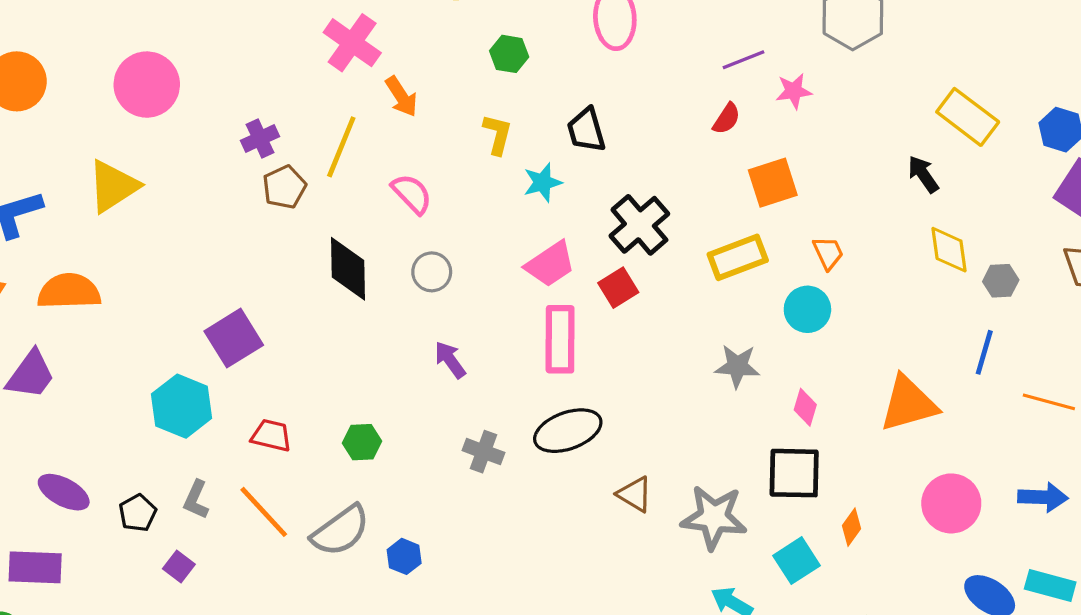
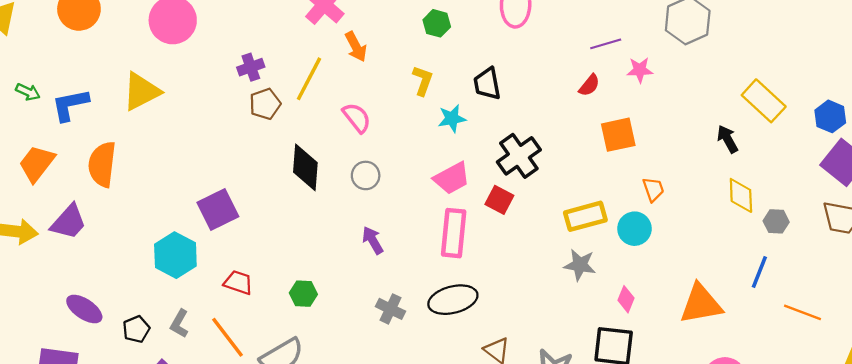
yellow rectangle: (738, 257) -> (585, 216), moved
red square: (618, 288) -> (499, 200), turned -36
orange semicircle: (69, 291) -> (102, 164), turned -87

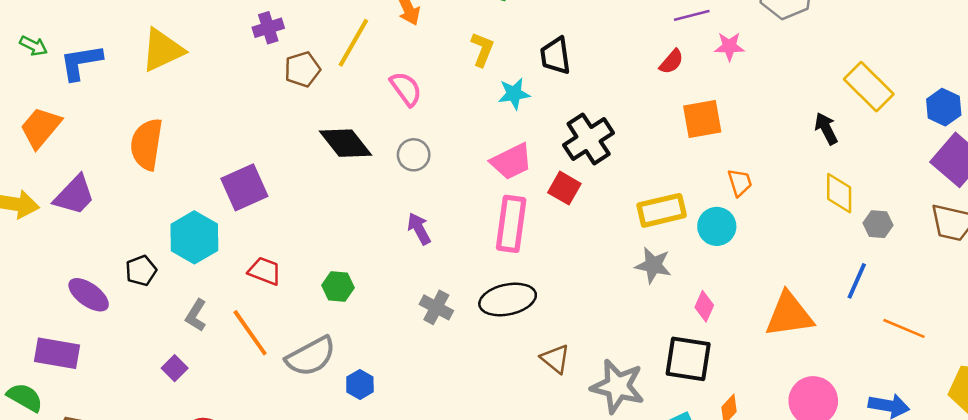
purple cross: (251, 67) -> (268, 28), moved
orange semicircle: (102, 164) -> (147, 144), moved
black diamond: (305, 167) -> (345, 143), turned -45
black pentagon: (136, 329) -> (141, 271), moved

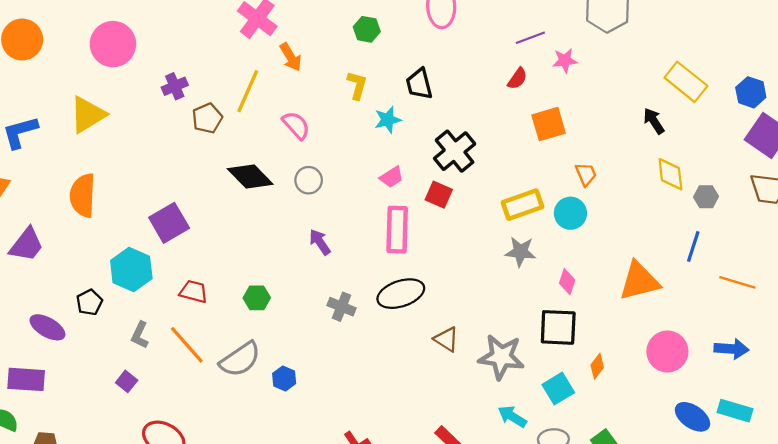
pink trapezoid: (511, 161) -> (392, 177), size x0.7

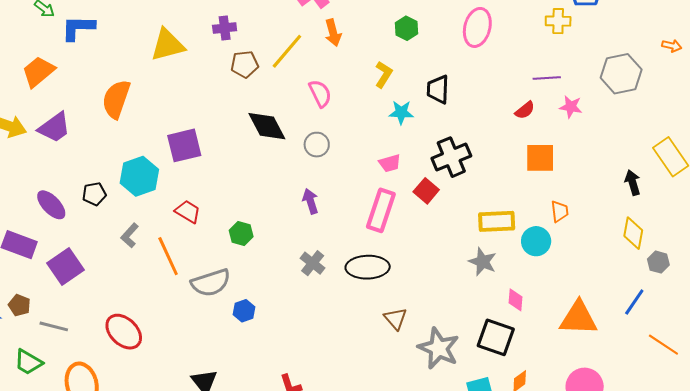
yellow triangle: (88, 115) -> (168, 45), moved
pink diamond: (567, 282) -> (515, 300), turned -30
purple square: (127, 381) -> (65, 267), moved, size x1.8

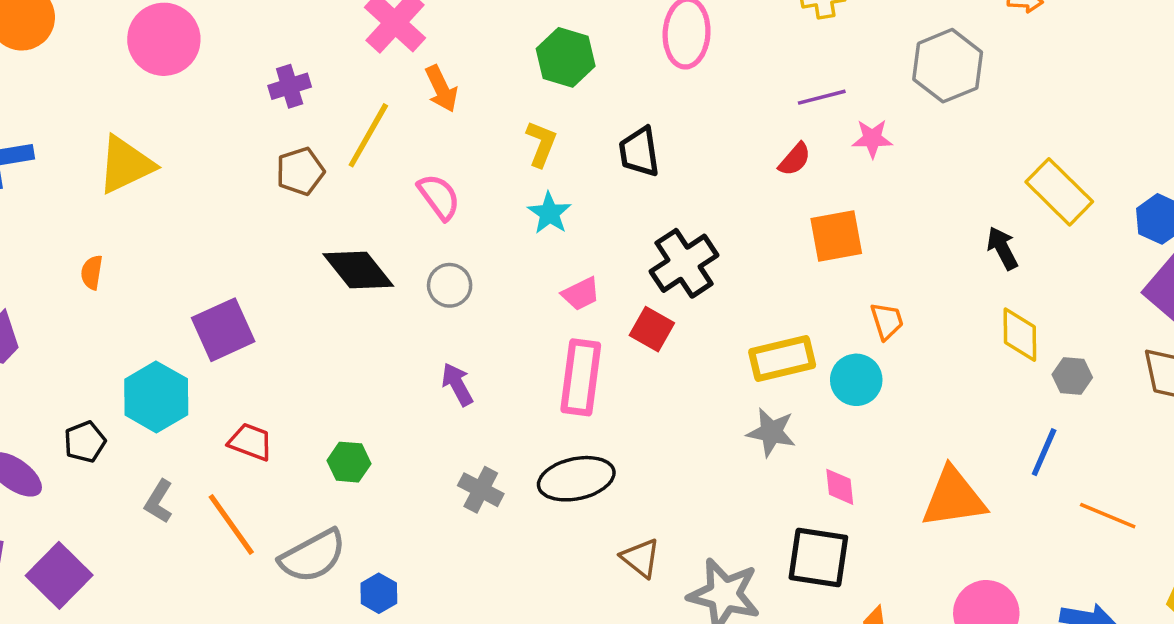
purple cross: (225, 28) -> (290, 86), moved
green hexagon: (406, 28) -> (566, 57), size x1.4
yellow triangle: (168, 45) -> (126, 165), moved
orange semicircle: (116, 99) -> (92, 272), size x0.5
cyan star: (401, 112) -> (549, 213), moved, turned -30

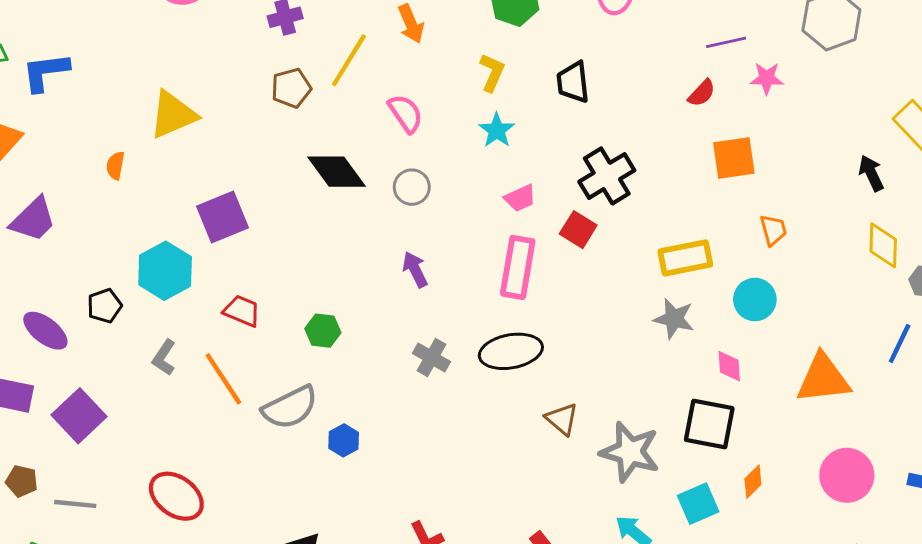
yellow triangle: (126, 165) -> (173, 115), moved
cyan circle: (856, 380) -> (755, 299), moved

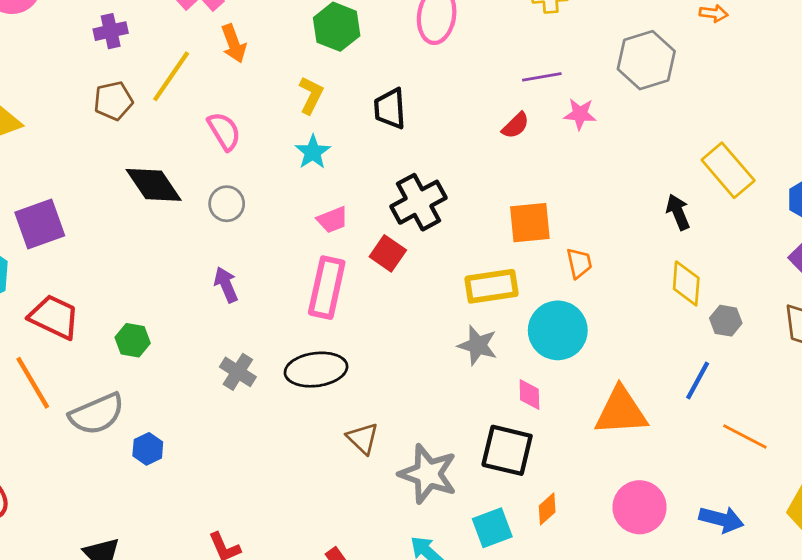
orange square: (734, 158) -> (530, 223), moved
cyan circle: (755, 299) -> (558, 330), size x1.4
red trapezoid: (242, 311) -> (54, 317), size x1.4

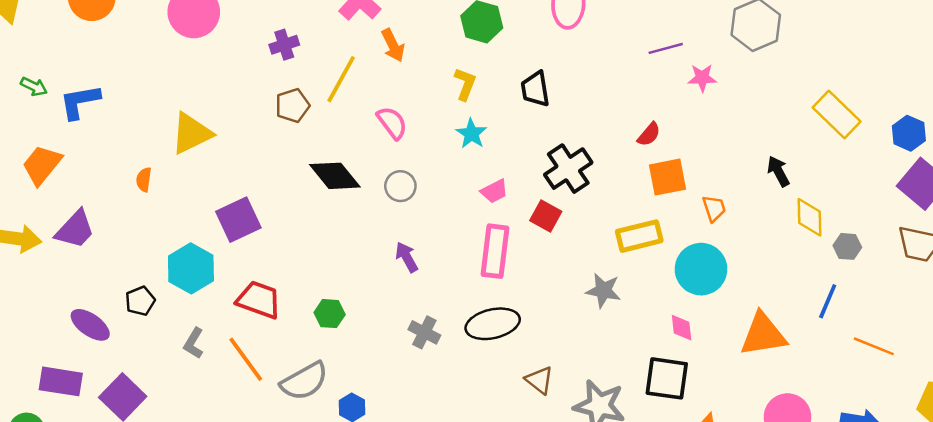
red semicircle: (516, 125) -> (649, 134), moved
black arrow: (678, 212) -> (778, 171), moved
gray star: (478, 345) -> (603, 290), moved

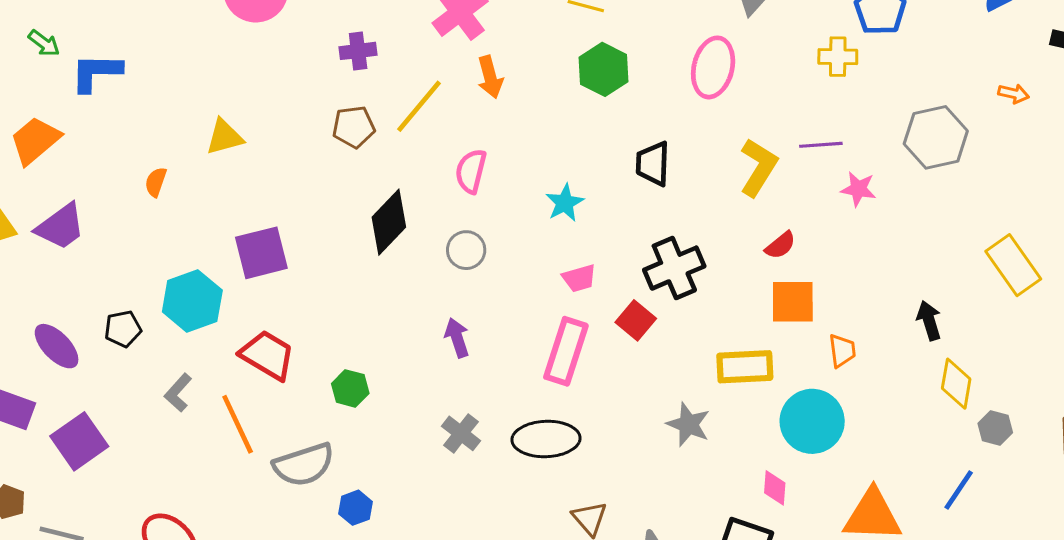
yellow L-shape: (465, 84) -> (758, 167), moved, size x1.4
pink semicircle: (392, 123) -> (471, 171), turned -140
yellow triangle: (191, 133) -> (224, 137), size x0.7
black diamond: (335, 176) -> (389, 222), turned 72

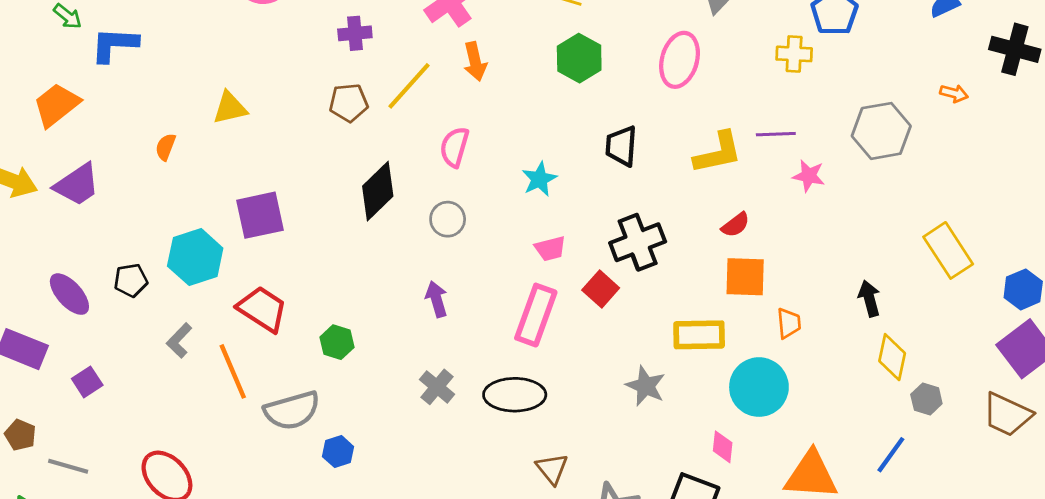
yellow L-shape: (758, 167) -> (718, 153), turned 44
purple square: (79, 441) -> (87, 382), size x0.6

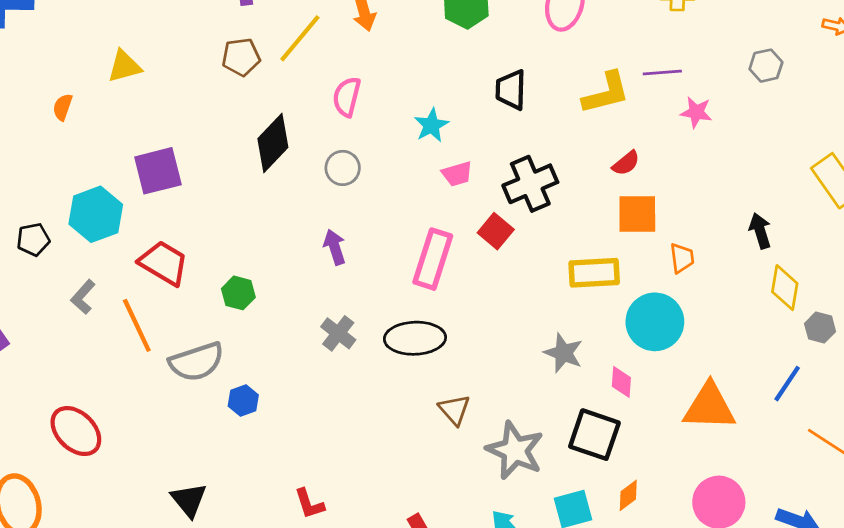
gray hexagon: (881, 131) -> (766, 66), size x0.6
pink trapezoid: (550, 249) -> (457, 174), moved
gray star: (646, 386) -> (563, 353), moved

